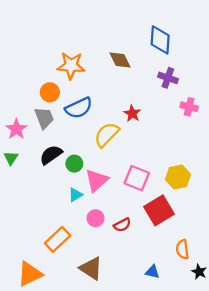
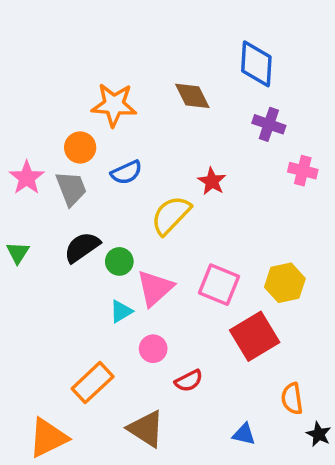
blue semicircle: (79, 108) -> (126, 172), size x0.7
pink star: (16, 129) -> (27, 178), moved
red semicircle: (122, 225) -> (189, 381), moved

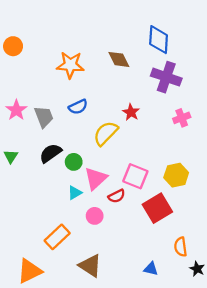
purple cross: (269, 124) -> (166, 77), size x1.5
orange circle: (80, 147) -> (13, 46), moved
pink cross: (303, 171) -> (182, 118), moved, turned -35
red semicircle: (189, 381) -> (117, 196), moved

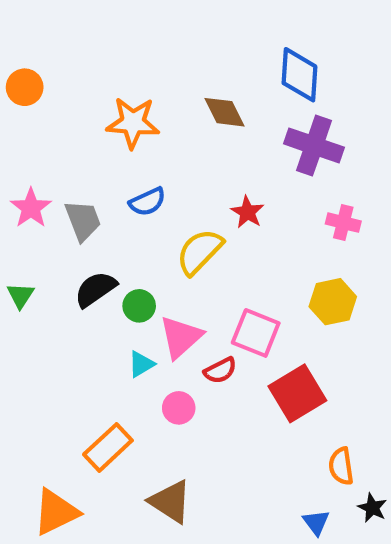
pink cross: (182, 118) -> (343, 223), turned 35
yellow hexagon: (176, 175) -> (333, 302), moved
blue triangle: (151, 269) -> (316, 522), moved, turned 40

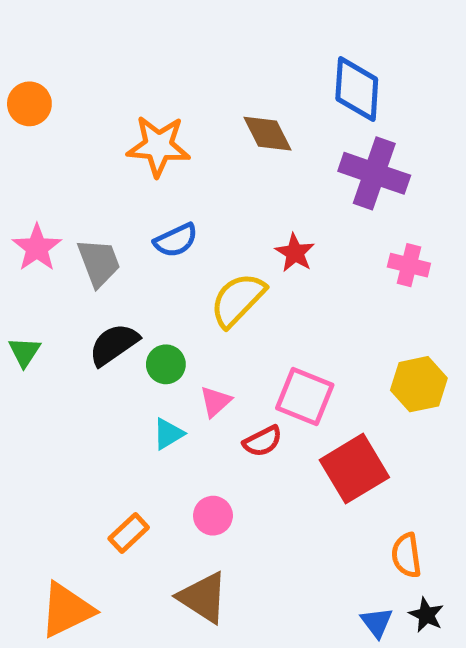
yellow hexagon: (333, 302) -> (419, 384), moved
pink triangle: (181, 337) -> (215, 402), size x0.6
pink circle: (179, 408) -> (213, 516), moved
orange rectangle: (108, 447) -> (129, 533), size x0.7
black star: (372, 508) -> (426, 615), moved

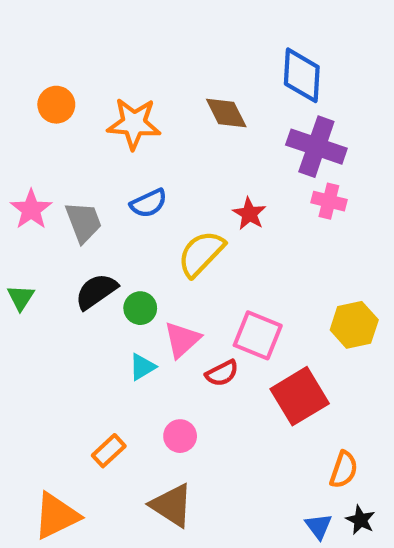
orange circle: (29, 104) -> (56, 105), moved
pink cross: (409, 265) -> (329, 201), moved
pink triangle: (215, 402) -> (182, 340), size x1.4
orange semicircle: (406, 555) -> (344, 470), turned -153

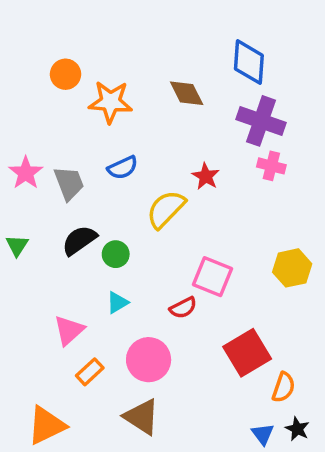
orange circle: (56, 105) -> (65, 74), moved
pink triangle: (182, 340) -> (69, 330), moved
red square: (300, 396) -> (247, 353), moved
pink circle: (180, 436) -> (149, 360), size x1.6

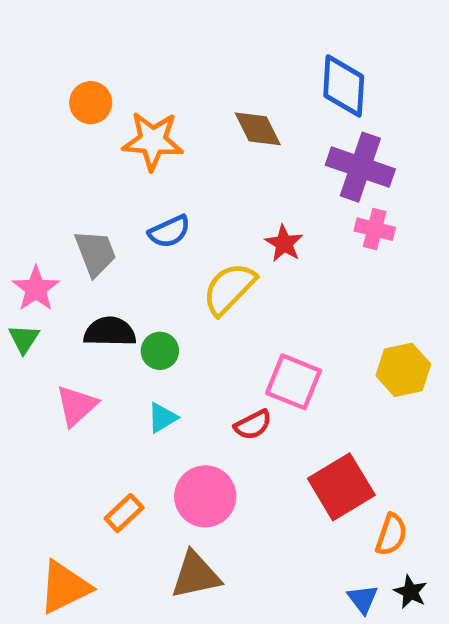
pink star: (26, 173) -> (36, 289), moved
black semicircle: (79, 240) -> (110, 332), turned 36
pink triangle: (69, 330) -> (76, 406), moved
brown triangle: (142, 417) -> (196, 575), turned -45

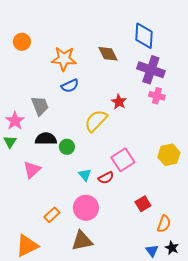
orange circle: (91, 103) -> (22, 42), moved
blue semicircle: (169, 231) -> (70, 86), moved
pink square: (294, 382) -> (123, 160), turned 35
cyan triangle: (162, 418) -> (85, 175), moved, turned -40
red square: (341, 487) -> (143, 204), size x0.6

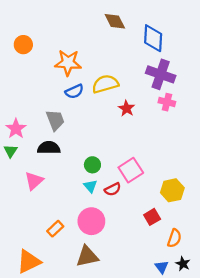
brown diamond: (108, 54) -> (115, 21), moved
gray trapezoid: (40, 106) -> (55, 120), moved
yellow semicircle: (96, 121) -> (105, 84), moved, turned 30
green circle: (67, 147) -> (92, 165), moved
yellow hexagon: (169, 155) -> (172, 190), moved

